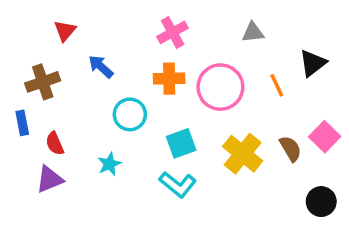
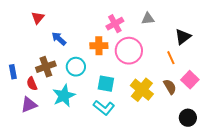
pink cross: (173, 32) -> (115, 24), moved
brown cross: (43, 82) -> (46, 67), moved
orange line: (277, 85) -> (171, 58), moved
cyan square: (181, 143) -> (106, 84), turned 30
cyan star: (109, 164) -> (64, 96), size x1.6

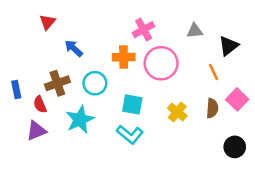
gray triangle: (148, 19) -> (195, 31), moved
brown semicircle: (170, 87) -> (212, 108), turned 35
yellow cross: (142, 90) -> (177, 112), size x0.7

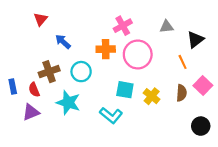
blue rectangle: (16, 89) -> (13, 87), moved
cyan square: (132, 104) -> (125, 90), moved
cyan star: (80, 119) -> (68, 103), turned -30

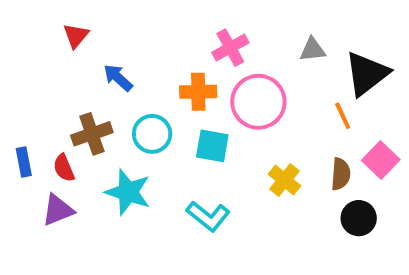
black triangle: (195, 40) -> (367, 74), size x1.4
cyan square: (125, 90) -> (212, 146), moved
black circle: (201, 126) -> (359, 218), moved

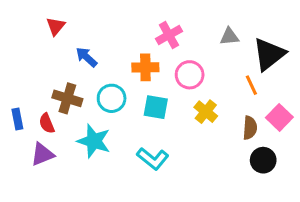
pink circle: (258, 102) -> (190, 75), size x0.7
brown cross: (92, 134) -> (67, 98), turned 36
yellow cross: (284, 180) -> (206, 112), moved

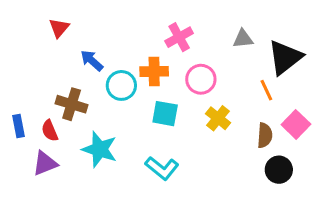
cyan circle: (112, 98) -> (121, 85), moved

